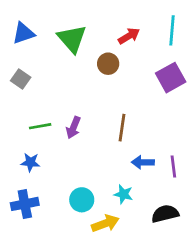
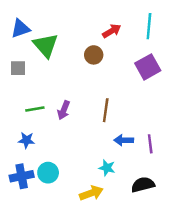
green triangle: (72, 39) -> (46, 45), moved
gray square: (21, 79) -> (18, 68), turned -35
cyan circle: (82, 200) -> (48, 173), moved

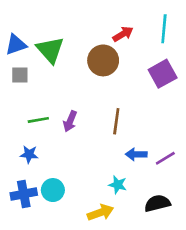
blue triangle: (20, 29) -> (16, 45), moved
brown circle: (94, 55) -> (103, 60), size x1.5
purple line: (150, 144) -> (165, 158), turned 66

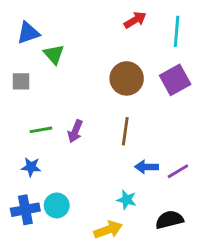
red arrow: (123, 34) -> (135, 20), moved
blue triangle: (16, 45) -> (28, 33), moved
green triangle: (50, 50) -> (54, 54), size x0.7
brown circle: (103, 60) -> (127, 78), moved

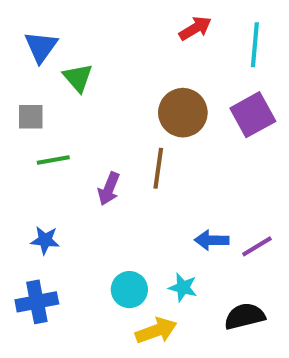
blue triangle: (28, 33) -> (41, 47), turned -35
green line: (41, 130) -> (53, 160), moved
brown line: (125, 131) -> (158, 168), moved
cyan circle: (57, 205) -> (129, 290), moved

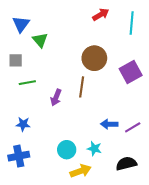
purple square: (253, 115) -> (131, 72), moved

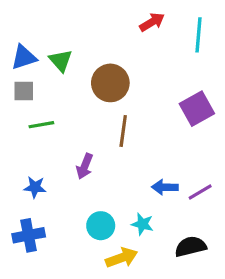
blue triangle: (21, 24) -> (24, 57), moved, turned 36
brown circle: (94, 58) -> (110, 83), moved
purple arrow: (56, 98) -> (85, 166), moved

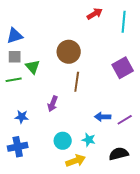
green triangle: (61, 61) -> (33, 67), moved
green line: (41, 125) -> (14, 80), moved

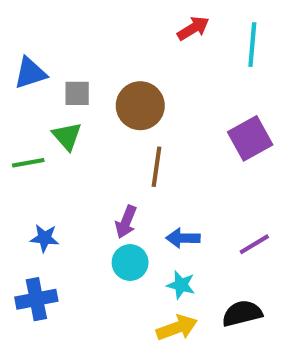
gray square: (15, 57) -> (77, 93), moved
purple arrow: (53, 104) -> (126, 222), moved
blue arrow: (103, 117) -> (183, 238), moved
cyan circle: (63, 141) -> (130, 263), moved
yellow arrow: (76, 161) -> (177, 328), moved

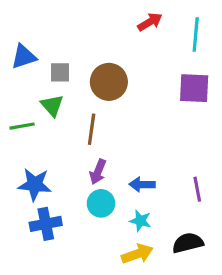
purple square: (250, 138) -> (194, 88), moved, turned 32
brown line: (157, 167) -> (92, 129), moved
blue star: (45, 238) -> (35, 184), size x1.5
purple line: (254, 244) -> (197, 189), turned -70
blue cross: (36, 299) -> (46, 224), moved

